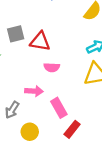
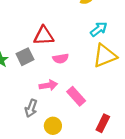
gray square: (16, 34) -> (25, 57), moved
red rectangle: (72, 129) -> (103, 123), moved

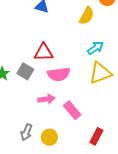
gray square: (25, 57) -> (25, 71), turned -35
pink semicircle: (61, 58) -> (59, 74), size x1.5
gray arrow: (31, 108) -> (26, 132), moved

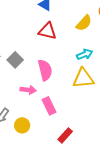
red triangle: (44, 52) -> (47, 31), moved
pink semicircle: (59, 74) -> (45, 70), turned -110

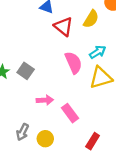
red triangle: (47, 31) -> (63, 27), moved, turned 36
pink semicircle: (45, 70) -> (73, 63), moved

